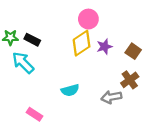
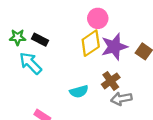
purple star: (104, 47) -> (114, 47), size x1.6
brown cross: (130, 80) -> (111, 81), moved

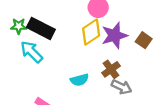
black rectangle: (40, 40) -> (41, 28), size x1.6
gray arrow: (121, 99) -> (121, 87), turned -144

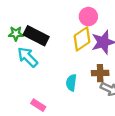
brown cross: (111, 69) -> (100, 73), turned 35
cyan semicircle: (79, 80) -> (71, 83), turned 112

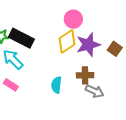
pink rectangle: (38, 105) -> (11, 85), moved

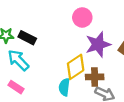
black rectangle: (21, 38) -> (27, 38), size x0.7
yellow diamond: (67, 41) -> (76, 67), moved

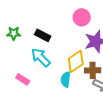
black rectangle: (27, 38) -> (43, 35), moved
cyan arrow: (18, 60) -> (41, 57), moved

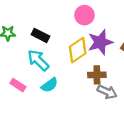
yellow diamond: (76, 61) -> (78, 50), moved
cyan semicircle: (66, 79) -> (50, 85), moved, turned -133

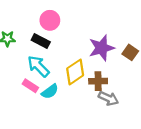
pink circle: (84, 15) -> (50, 20), moved
yellow diamond: (78, 50) -> (75, 72), moved
pink rectangle: (18, 85) -> (30, 86), moved

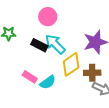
black rectangle: (41, 41) -> (39, 45), moved
cyan arrow: (38, 66) -> (55, 44), moved

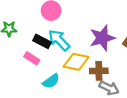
yellow diamond: (71, 64) -> (76, 62), turned 45
pink rectangle: (30, 77) -> (32, 58), moved

